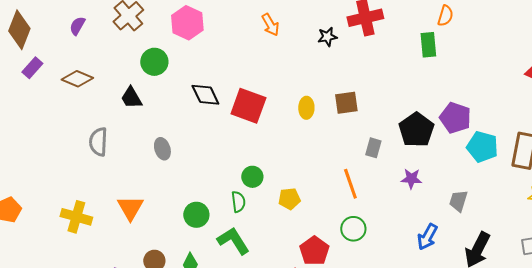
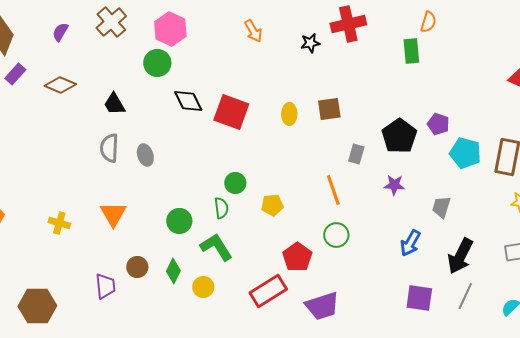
green circle: (154, 62) -> (157, 63), moved
purple pentagon: (455, 118) -> (438, 124), size x0.7
gray semicircle: (98, 142) -> (109, 148), moved
yellow cross: (76, 217) -> (59, 223), size x0.7

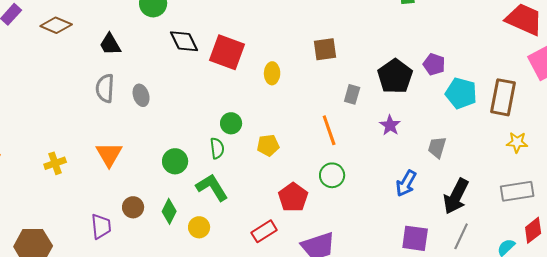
yellow ellipse: (289, 114) -> (272, 73), moved
purple star: (394, 185) -> (390, 125), turned 30
yellow cross: (59, 223) -> (55, 163), turned -35
red rectangle: (268, 291) -> (264, 231), size x0.7

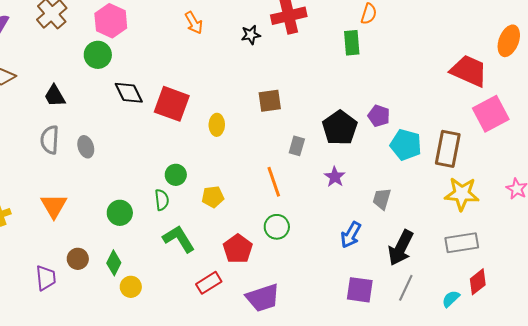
yellow star: (517, 142) -> (462, 194), size x1.6
green L-shape: (212, 187) -> (179, 239), moved
yellow circle: (199, 227) -> (131, 287), moved

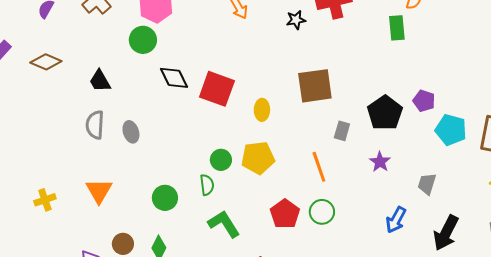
brown square: (270, 101) -> (315, 86), size x1.5
yellow pentagon: (213, 197) -> (258, 158), moved, size x1.5
red pentagon: (238, 249) -> (285, 214), moved

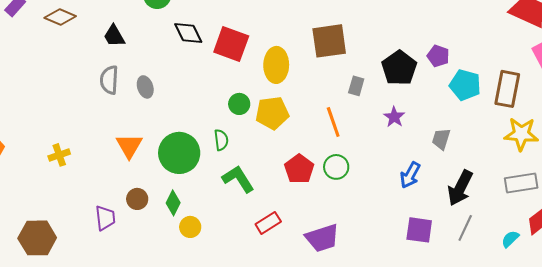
yellow ellipse: (262, 110) -> (276, 65), size x1.6
green circle: (221, 160) -> (239, 104), moved
orange triangle: (99, 191) -> (129, 146), moved
green circle: (165, 198) -> (179, 153), size x1.6

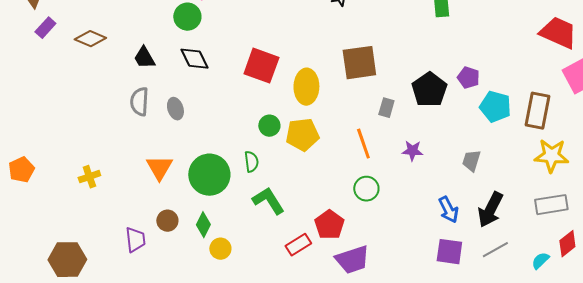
black diamond: (188, 33) -> (194, 59), moved
purple star: (394, 117) -> (412, 151), moved, turned -30
red pentagon: (299, 169) -> (329, 225), moved
blue arrow: (410, 175) -> (448, 210), moved, turned -56
gray line: (465, 228) -> (495, 250), turned 36

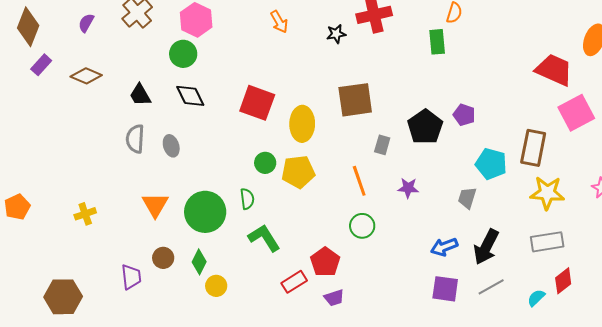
cyan pentagon: (495, 107) -> (491, 164), moved
blue arrow: (448, 210) -> (444, 247), turned 96
purple trapezoid: (352, 260) -> (334, 298), moved, size x0.6

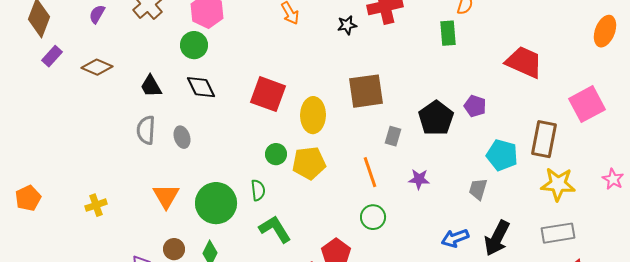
red trapezoid: (554, 70) -> (524, 62), moved

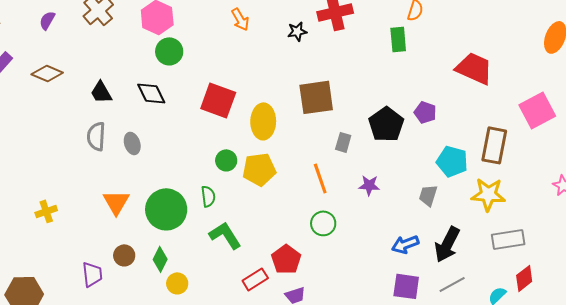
green circle: (194, 45) -> (169, 51), moved
yellow star: (558, 184) -> (488, 194), moved

